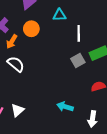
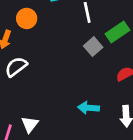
white semicircle: (16, 64) -> (16, 67), turned -66

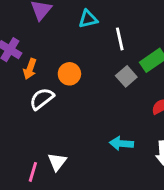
orange circle: (27, 18) -> (69, 74), moved

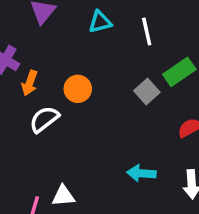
white line: (120, 39) -> (147, 31), moved
white triangle: (57, 162) -> (63, 196), turned 48

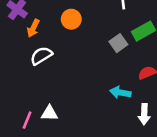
orange circle: (78, 89) -> (71, 19), moved
cyan arrow: (141, 173) -> (120, 92), moved

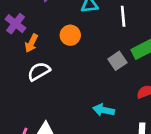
cyan arrow: (120, 92) -> (104, 110), moved

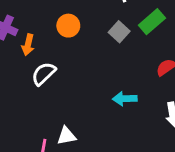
gray square: (117, 61) -> (119, 32), moved

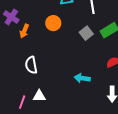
white semicircle: (44, 74) -> (31, 65), moved, turned -66

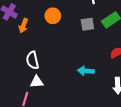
gray square: (86, 33) -> (87, 24), turned 32
white triangle: (39, 96) -> (37, 82), moved

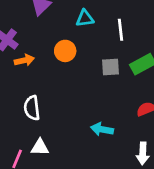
orange arrow: (23, 26) -> (24, 60), turned -128
white triangle: (37, 82) -> (40, 147), moved

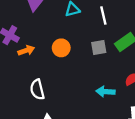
orange circle: (65, 51) -> (61, 48), moved
cyan arrow: (102, 129) -> (105, 92), moved

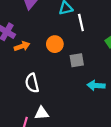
white line: (103, 15) -> (81, 23), moved
gray square: (99, 47) -> (77, 60), moved

